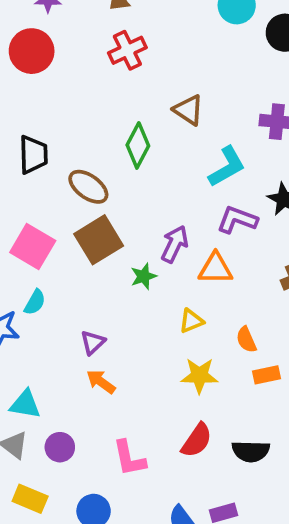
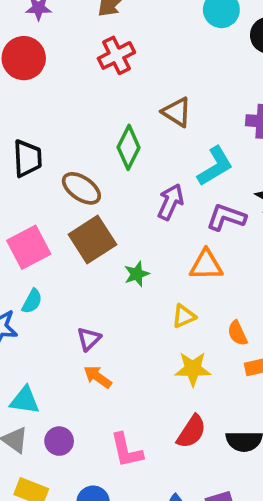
purple arrow: (175, 244) -> (171, 202), moved
pink square: (33, 246) -> (29, 247), turned 33

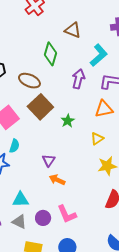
pink L-shape: (126, 450) -> (67, 214), moved

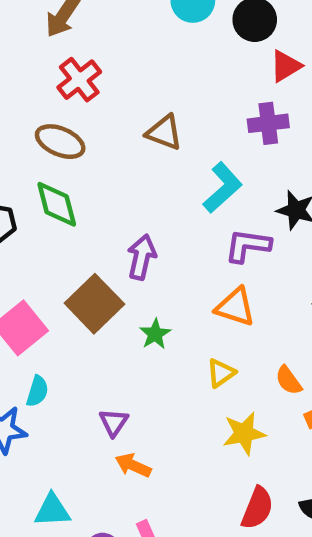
green diamond: (50, 54) -> (57, 204), moved, turned -30
purple arrow: (78, 79) -> (142, 257), moved
brown ellipse: (29, 81) -> (60, 142), moved
orange triangle: (104, 109) -> (235, 307), turned 30

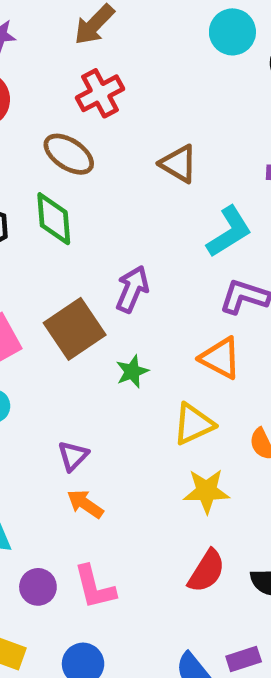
yellow triangle: (221, 373) -> (193, 424), size x1.4

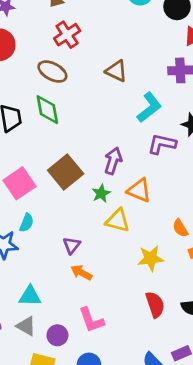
purple arrow: (132, 289) -> (113, 161), moved
orange triangle: (220, 358) -> (139, 190), moved
yellow triangle: (193, 424) -> (118, 221), moved, turned 45
red semicircle: (206, 571) -> (155, 305), turned -45
purple circle: (38, 587) -> (57, 335), moved

